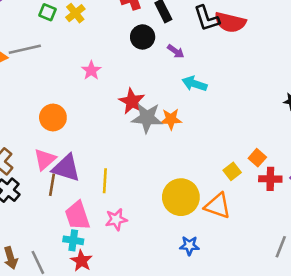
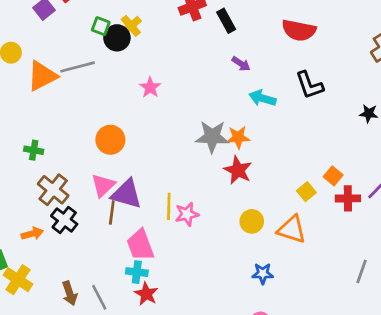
black L-shape: (207, 18) -> (309, 85), moved
black circle: (143, 37) -> (117, 38), moved
red star: (132, 101) -> (238, 170), moved
yellow circle: (181, 197) -> (252, 221), size x0.6
pink star: (116, 219) -> (187, 214), moved

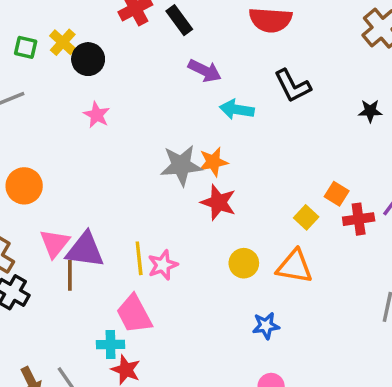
black circle: (117, 38) -> (88, 59), moved
purple arrow: (241, 64) -> (205, 71), size x1.4
orange circle: (110, 140) -> (24, 186), moved
pink trapezoid: (140, 245) -> (134, 314), moved

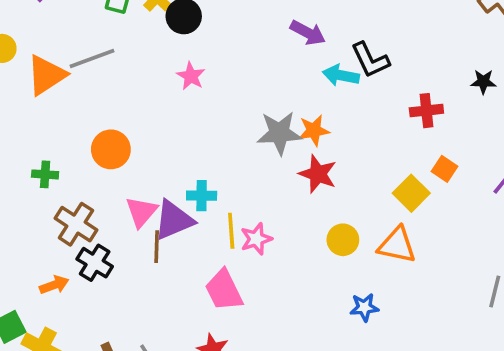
black L-shape: (293, 86) -> (370, 60), moved
yellow square: (306, 217) -> (411, 193), size x1.4
red cross: (359, 219) -> (426, 111), moved
purple triangle: (85, 250) -> (174, 220), turned -33
cyan cross: (111, 344) -> (202, 196), moved

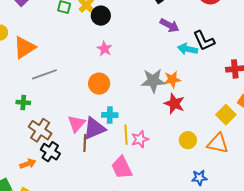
gray line: (92, 58) -> (44, 74), moved
orange circle: (111, 149) -> (99, 84), moved

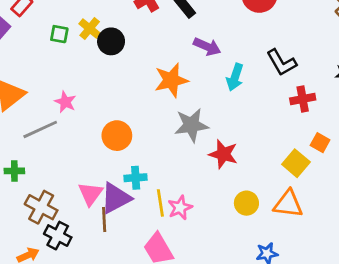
black L-shape: (204, 41) -> (282, 63), moved
pink star: (104, 49) -> (65, 102), moved
cyan arrow: (188, 49) -> (235, 77), turned -78
orange star: (172, 79) -> (171, 80), moved, size x1.4

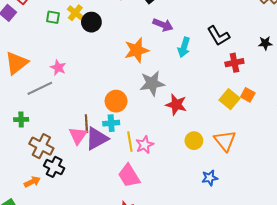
orange circle: (117, 136) -> (116, 101), moved
yellow square: (296, 163) -> (230, 99), moved
orange triangle: (288, 204) -> (225, 141), turned 45
brown line: (104, 220) -> (86, 124), moved

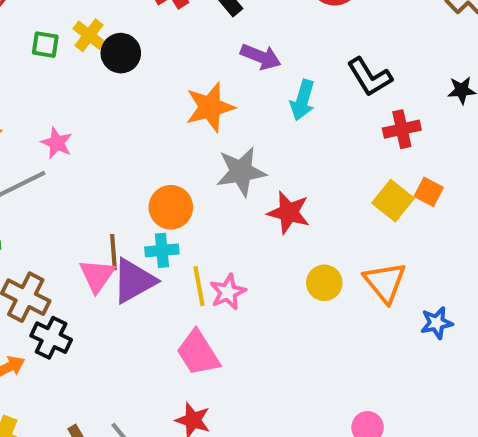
blue star: (210, 178) -> (437, 323), moved

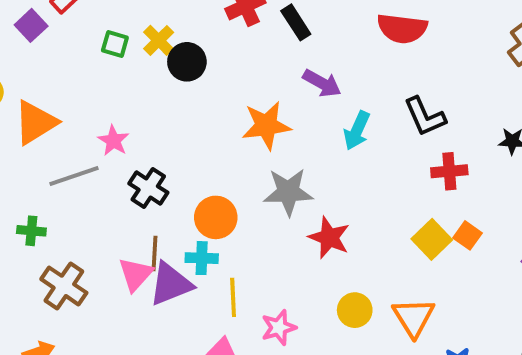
pink star: (228, 292) -> (279, 328), moved
black cross: (51, 338) -> (148, 188), moved

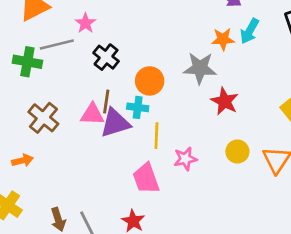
orange star: (266, 125) -> (223, 39), moved, size x0.7
green cross: (31, 231) -> (27, 62), moved, size x1.5
pink triangle: (136, 274) -> (92, 114), turned 45

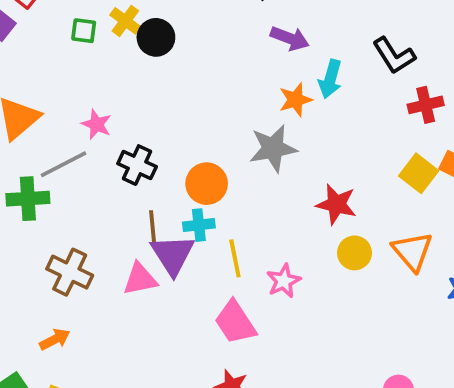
red star: (225, 101) -> (336, 204), moved
pink triangle: (92, 114) -> (140, 279), moved
purple triangle: (115, 123) -> (173, 255), turned -32

